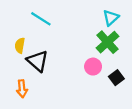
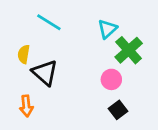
cyan triangle: (111, 18) -> (107, 29), moved
black square: (116, 78) -> (118, 110), moved

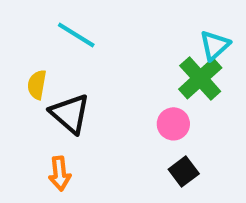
cyan triangle: (107, 29) -> (215, 45), moved
orange arrow: (26, 106) -> (60, 174), moved

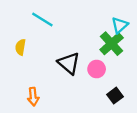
black triangle: (70, 114) -> (69, 63), moved
black square: (184, 171) -> (115, 96), moved

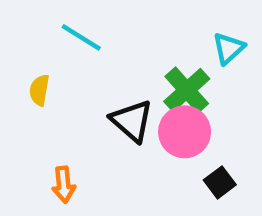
green cross: (112, 44) -> (187, 90), moved
pink circle: (97, 69) -> (185, 132), size x1.5

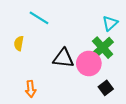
green cross: (187, 90) -> (103, 48), moved
black triangle: (132, 121) -> (63, 58), turned -35

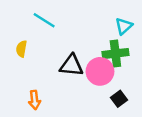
green cross: (103, 48) -> (115, 54), turned 35

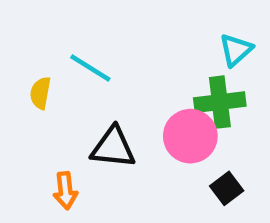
cyan line: (44, 20) -> (90, 68), moved
black triangle: (71, 65) -> (113, 148), moved

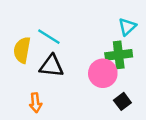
yellow semicircle: (40, 93) -> (22, 50), size x1.5
black triangle: (113, 148) -> (51, 66), moved

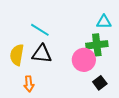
cyan triangle: (127, 27) -> (104, 22), turned 42
yellow semicircle: (22, 50) -> (17, 55), moved

